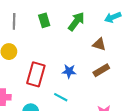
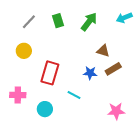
gray line: (14, 21) -> (29, 22), turned 42
brown triangle: (99, 44) -> (103, 51), moved
blue star: (69, 71) -> (90, 73), moved

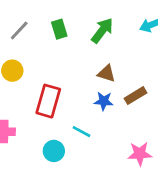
brown triangle: (103, 51) -> (106, 73), moved
cyan circle: (45, 109) -> (54, 151), moved

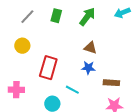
green rectangle: (59, 29) -> (56, 16), turned 32
brown rectangle: (136, 96) -> (111, 83), moved, turned 35

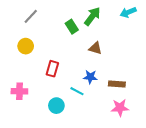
green rectangle: (56, 16) -> (72, 27), moved, turned -48
red rectangle: (48, 68) -> (52, 69), size x0.7
blue star: (88, 68) -> (90, 77), moved

